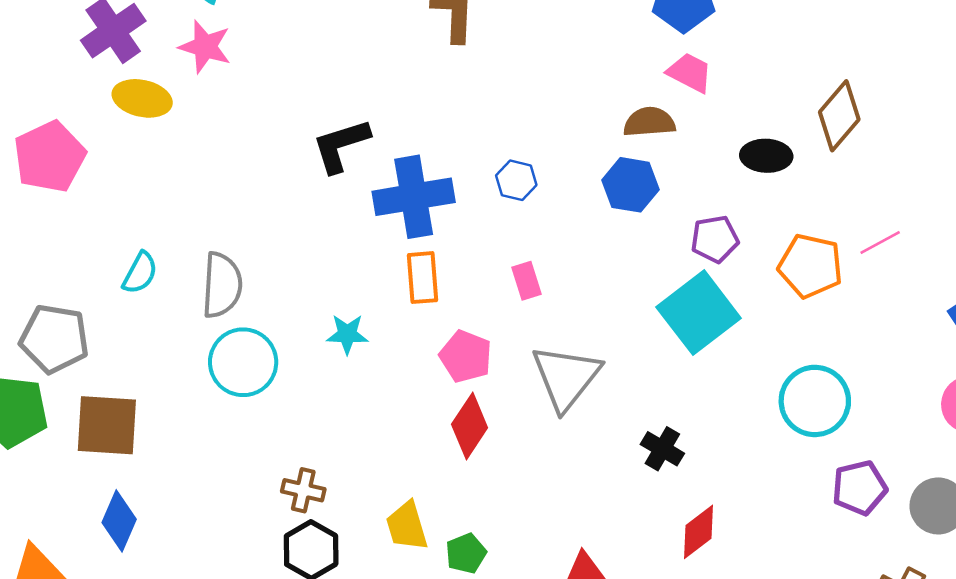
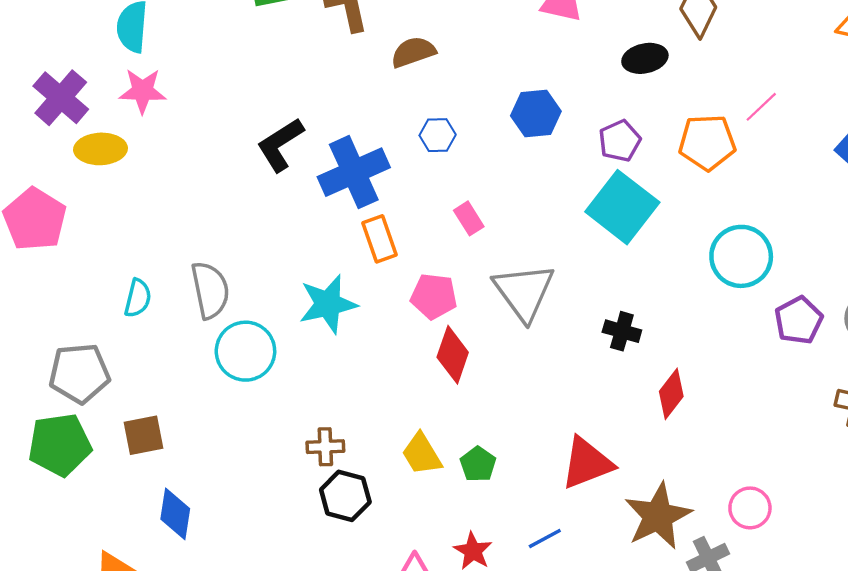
brown semicircle: (649, 122) -> (413, 52), moved
cyan star: (347, 334) -> (328, 304), size x1.6
brown square: (107, 425) -> (144, 435), size x0.7

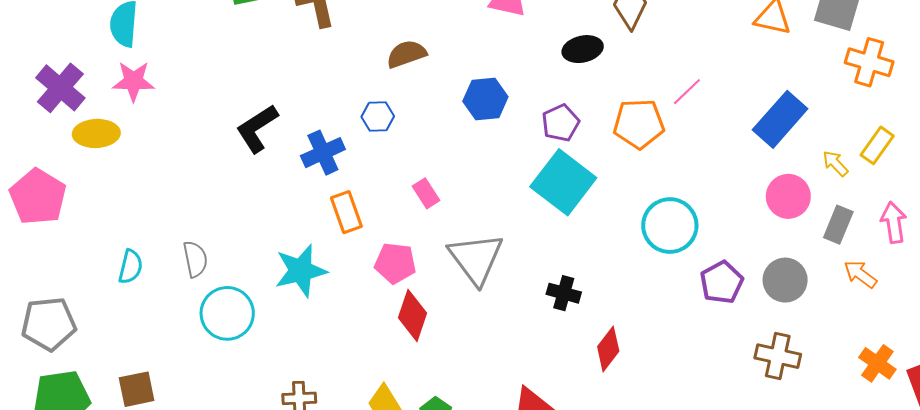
brown semicircle: (413, 52) -> (406, 54), moved
blue hexagon: (438, 135) -> (378, 116), moved
blue cross: (354, 172) -> (323, 153), size x0.7
gray semicircle: (210, 290) -> (195, 259), size x0.7
gray pentagon: (79, 373) -> (49, 324), moved

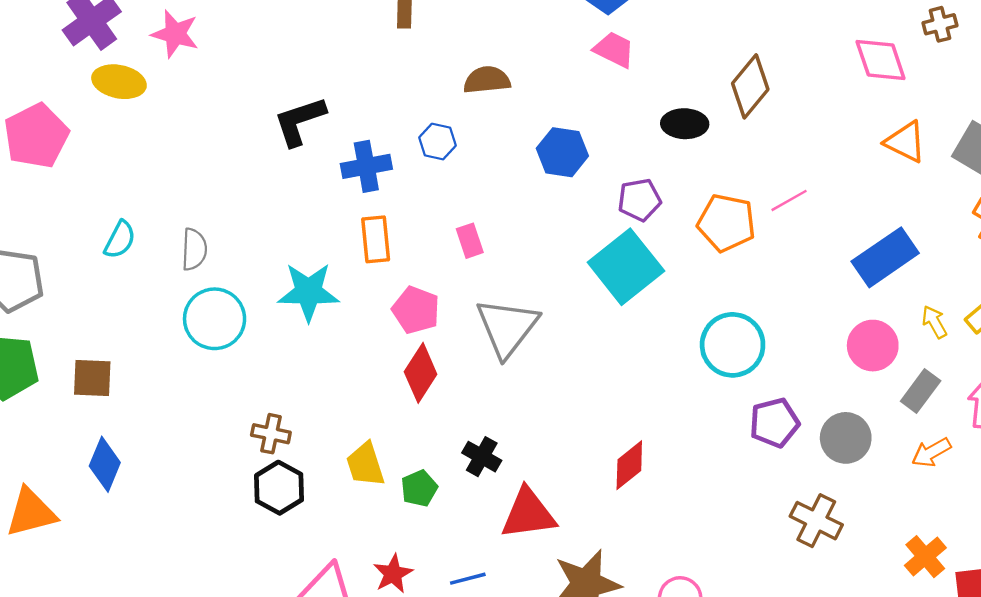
orange arrow: (860, 274) -> (931, 452), turned -80
black cross: (564, 293) -> (482, 457), moved

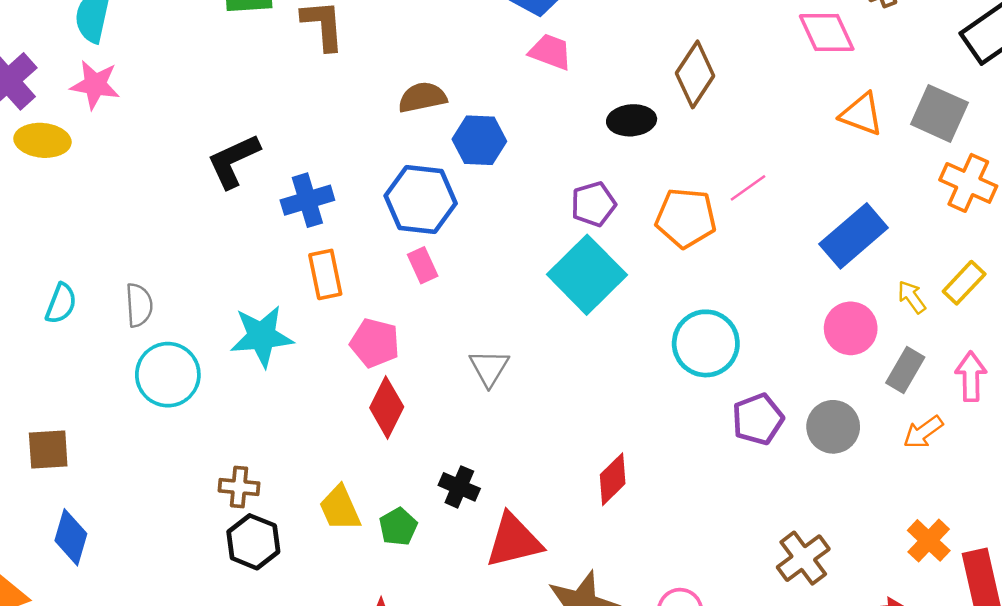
blue hexagon: (437, 142) -> (421, 200), moved, size x1.8
blue hexagon: (562, 152) -> (479, 140), moved
gray triangle: (507, 327) -> (489, 368), moved, size x0.6
brown cross: (816, 521) -> (803, 558), moved, turned 33

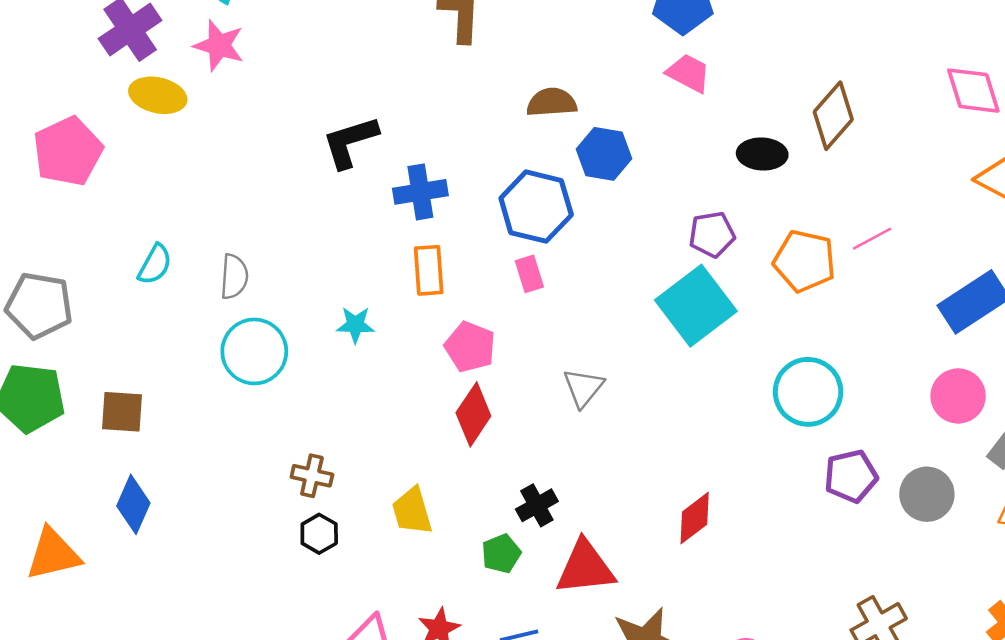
cyan star: (262, 336) -> (355, 325), size x0.6
black cross: (459, 487) -> (537, 505), turned 30
green pentagon: (398, 527) -> (501, 554), moved
black hexagon: (253, 542) -> (319, 534), size x0.7

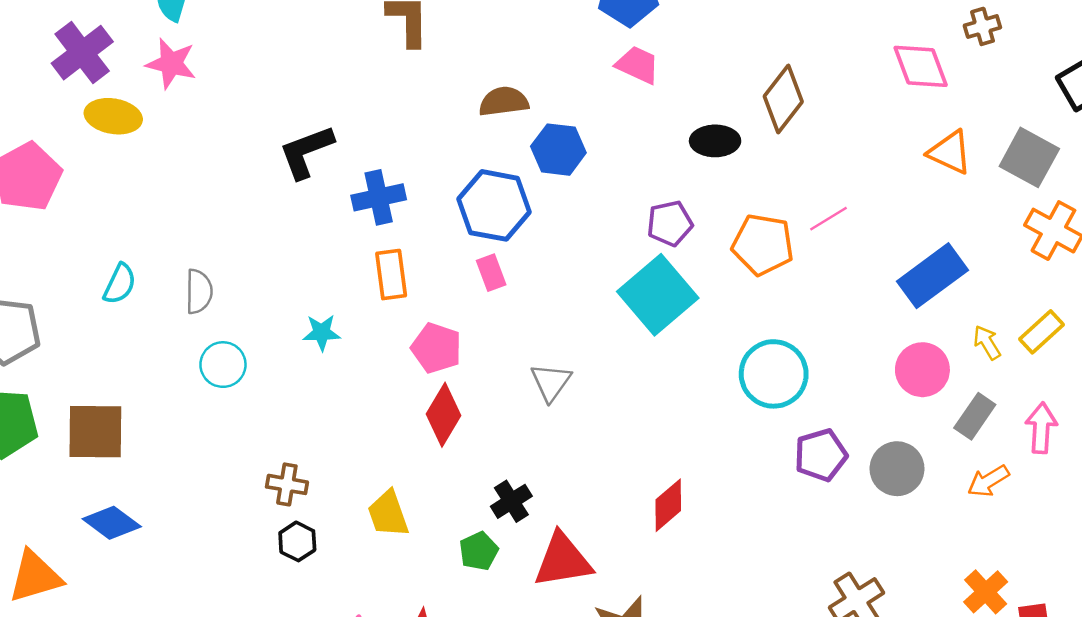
cyan circle: (254, 351) -> (223, 365), size x0.7
brown square: (122, 412) -> (95, 432), size x1.4
blue diamond: (133, 504) -> (112, 523), turned -74

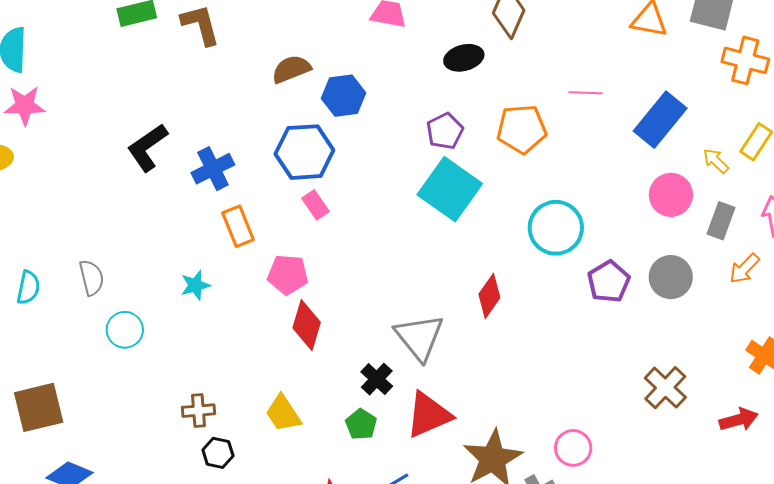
pink line: (829, 219) -> (585, 93), moved, turned 48
gray triangle: (551, 382) -> (419, 337), moved, size x1.5
red diamond: (668, 505) -> (489, 296), moved

